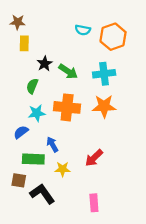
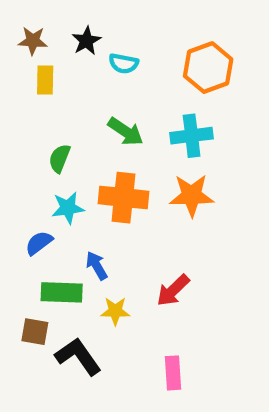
cyan semicircle: (83, 30) -> (124, 63), moved
black star: (45, 64) -> (86, 41), moved

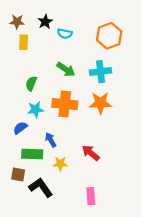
red arrow: (173, 290) -> (91, 153), turned 84

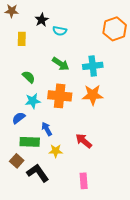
brown star: (17, 22) -> (12, 11), moved
orange hexagon: (109, 36) -> (115, 29), moved
green semicircle: (31, 83) -> (29, 77), turned 112
brown square: (18, 175) -> (17, 161), turned 32

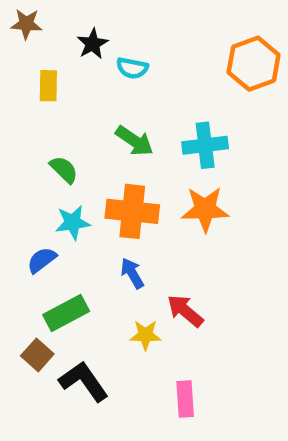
blue arrow: (47, 129) -> (132, 273), moved
green rectangle: (30, 142) -> (66, 313), turned -30
yellow star: (56, 151) -> (145, 335), moved

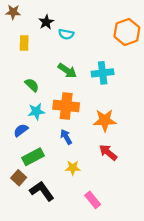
orange star: (205, 209) -> (105, 120), moved
red arrow: (185, 311) -> (108, 152), moved
pink rectangle: (185, 399) -> (93, 200), turned -35

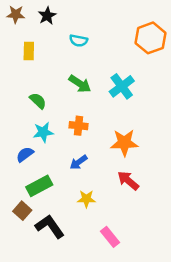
black star: (46, 22) -> (47, 16), moved
cyan cross: (103, 73) -> (122, 86), turned -30
orange cross: (66, 106) -> (79, 126), size x0.6
blue arrow: (66, 137) -> (79, 162), turned -96

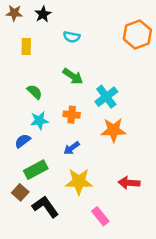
cyan cross: (122, 86) -> (106, 97), moved
red arrow: (128, 181) -> (129, 183), moved, turned -36
yellow star: (86, 199) -> (79, 182), size x1.6

